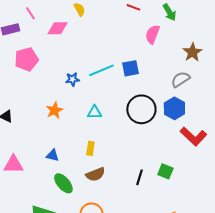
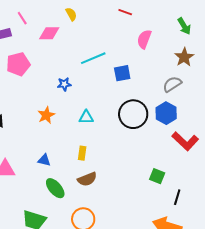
green arrow: (169, 12) -> (184, 26), moved
cyan line: (101, 70) -> (93, 58), moved
black line: (139, 177) -> (177, 197), moved

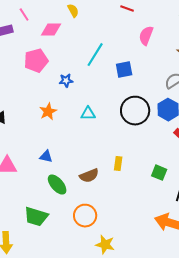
cyan line: (93, 58) -> (95, 55), turned -35
pink pentagon: (18, 64) -> (36, 61), moved
yellow rectangle: (82, 153) -> (118, 164), moved

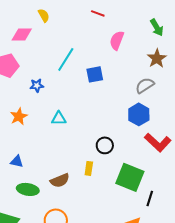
black circle: (135, 111) -> (105, 145), moved, size x0.6
green square: (159, 173) -> (130, 177), size x1.8
green ellipse: (57, 185) -> (28, 189), turned -40

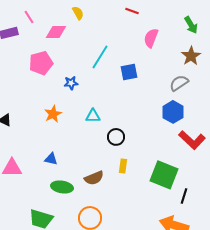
black circle: (105, 145) -> (116, 137), moved

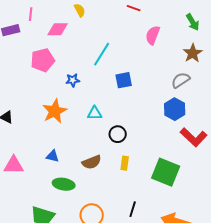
pink line: (29, 17) -> (31, 14), turned 40
blue square: (129, 72) -> (124, 80), moved
orange star: (53, 114) -> (55, 111), size x1.4
brown semicircle: (94, 178) -> (92, 162), moved
black line: (184, 196) -> (133, 209), moved

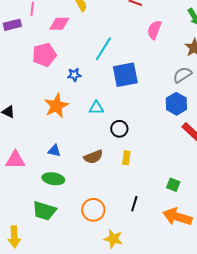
blue square: (124, 80) -> (125, 75), size x1.5
green square: (166, 172) -> (173, 185), moved, size x0.5
green ellipse: (64, 184) -> (53, 179), moved

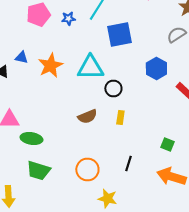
blue star: (74, 75) -> (68, 18), moved
blue hexagon: (176, 104) -> (156, 68), moved
cyan triangle: (96, 108) -> (90, 68), size x1.8
blue triangle: (54, 151) -> (21, 58), moved
green ellipse: (53, 179) -> (31, 138), moved

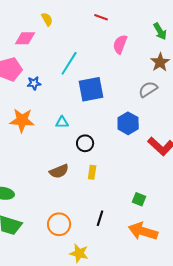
blue star: (68, 18) -> (34, 83), moved
orange star: (50, 66) -> (22, 120), turned 30
cyan triangle: (90, 68) -> (62, 122), size x0.5

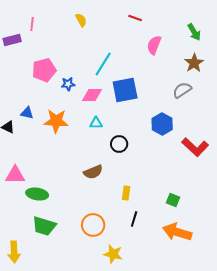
pink diamond: (25, 38) -> (92, 95), moved
yellow rectangle: (92, 172) -> (126, 193), moved

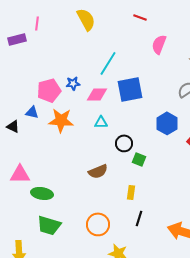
yellow semicircle: (81, 20) -> (86, 19), size x1.6
pink pentagon: (44, 70) -> (49, 90), moved
green square: (173, 200) -> (139, 159), moved

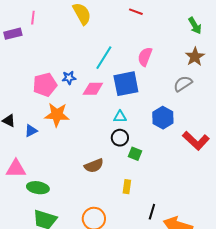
pink semicircle: (159, 44) -> (145, 57), moved
blue triangle: (32, 112) -> (31, 131), moved, turned -40
cyan triangle: (101, 122) -> (120, 117), moved
black line: (139, 218) -> (152, 212), moved

